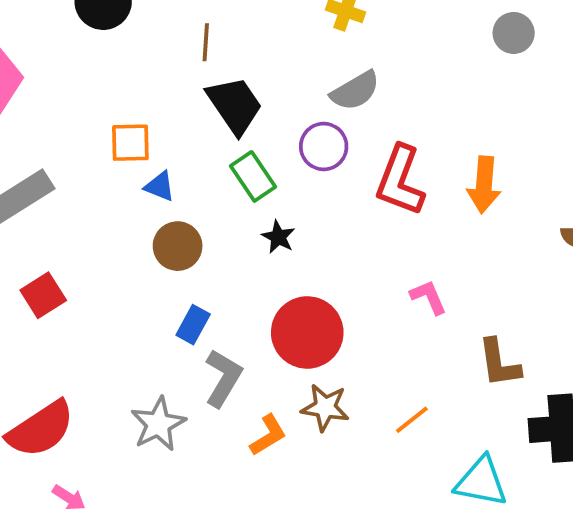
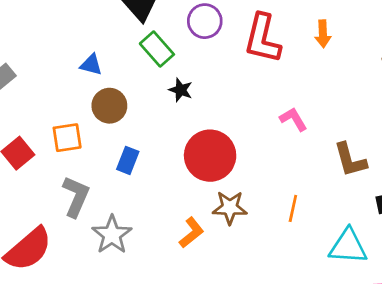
orange square: (130, 143) -> (67, 138), moved
orange arrow: (484, 185) -> (323, 34), size x0.7
gray L-shape: (223, 378) -> (76, 197), moved
orange line: (412, 420) -> (293, 208), turned -32

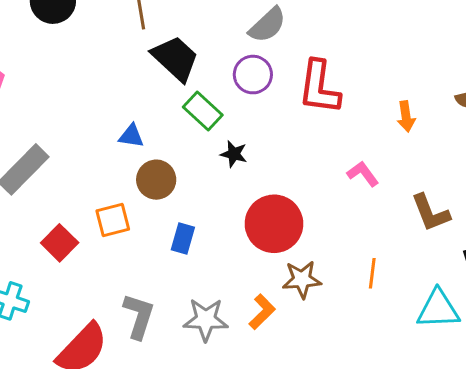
orange arrow: (323, 34) -> (406, 116), moved
gray L-shape: (76, 197) -> (139, 316), moved
gray star: (112, 235) -> (206, 319), moved, turned -30

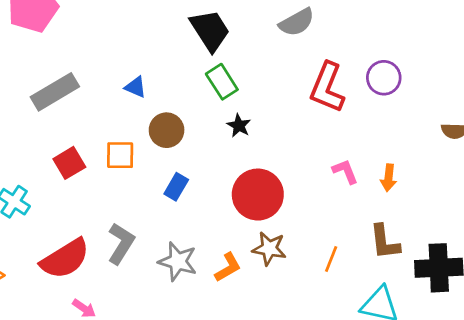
purple circle: (253, 75) -> (384, 78), moved
orange arrow: (406, 116) -> (388, 178), moved
blue triangle: (131, 136) -> (136, 87), moved
brown L-shape: (431, 213) -> (385, 242), moved

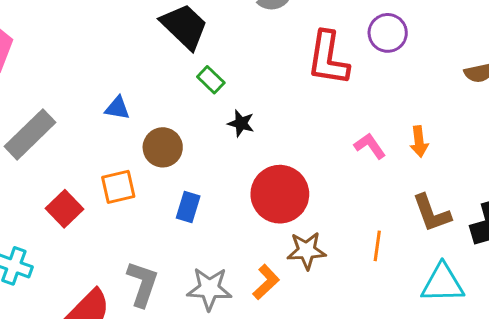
green rectangle: (222, 82) -> (211, 80), size x0.7

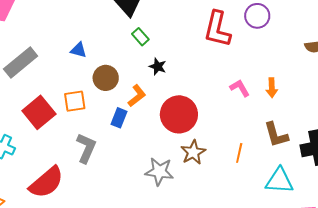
red square: (65, 209) -> (39, 112), size x1.4
brown star: (307, 251) -> (193, 152), turned -30
orange L-shape: (266, 282) -> (137, 96), moved
gray L-shape: (142, 284) -> (86, 148), moved
gray star: (209, 289) -> (159, 172), moved

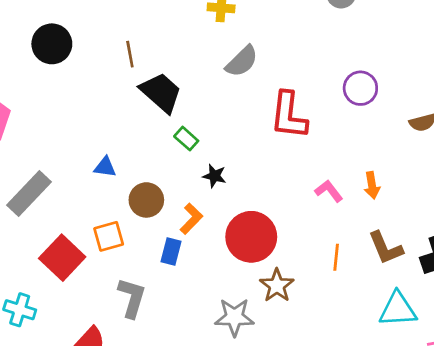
purple circle: (257, 16) -> (360, 88), moved
orange line: (239, 153) -> (336, 257), moved

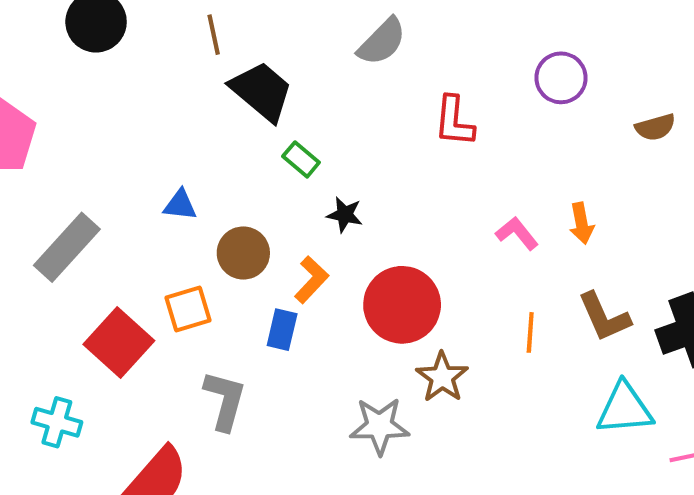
red L-shape: (289, 115) -> (454, 121), size x0.7

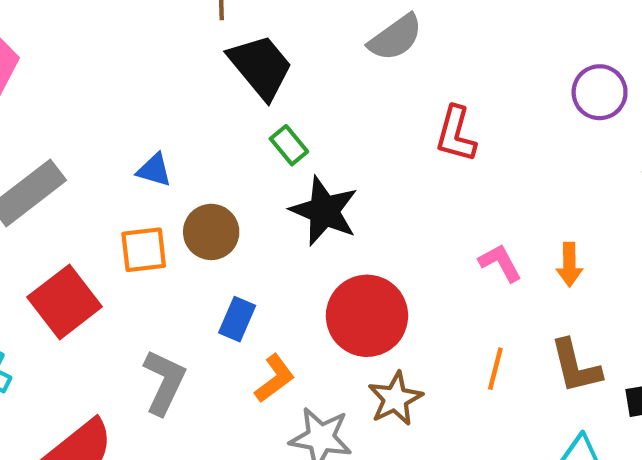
purple circle: (561, 78) -> (600, 92), moved
black star: (345, 215) -> (324, 211), size x1.8
orange L-shape: (311, 280) -> (275, 378), moved
orange square: (188, 309) -> (144, 250), moved

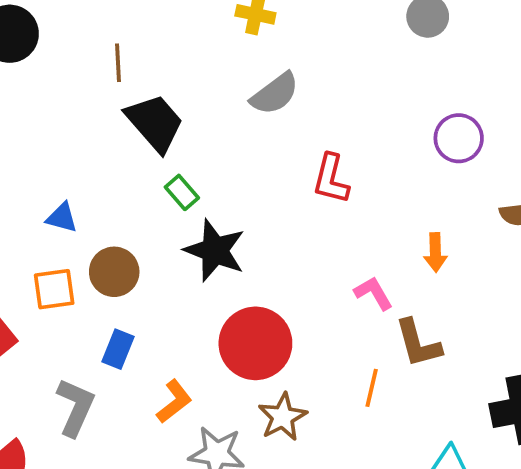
orange arrow: (569, 265) -> (435, 252), moved
blue rectangle: (237, 319) -> (118, 349), moved
brown L-shape: (576, 366) -> (418, 343), moved

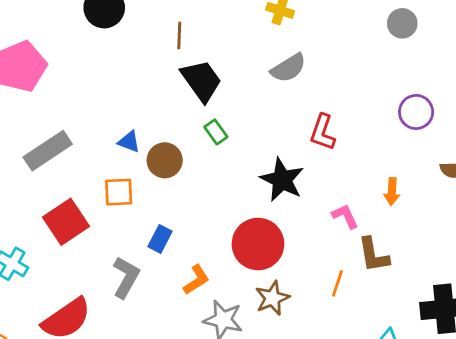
black star: (215, 250) -> (282, 180), moved
brown circle: (114, 272) -> (165, 160), moved

